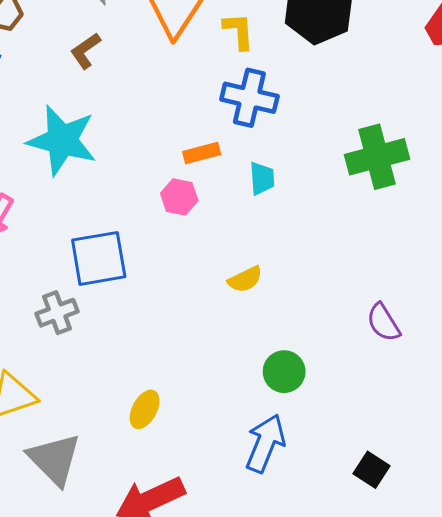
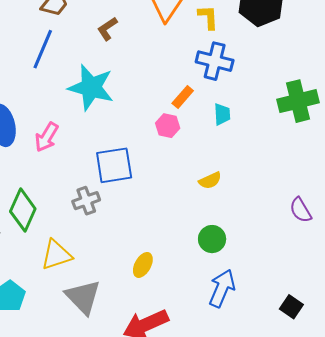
orange rectangle: (202, 153) -> (183, 97), turned -35
green circle: (284, 372) -> (212, 239), moved

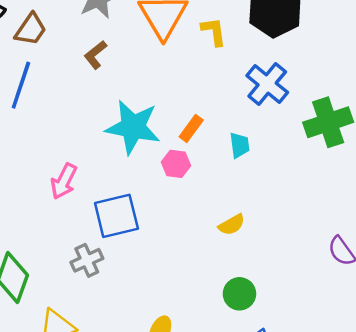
blue cross: (215, 61) -> (267, 84), moved, turned 30
cyan star: (91, 87) -> (133, 127), moved
pink arrow: (47, 137) -> (64, 181), moved

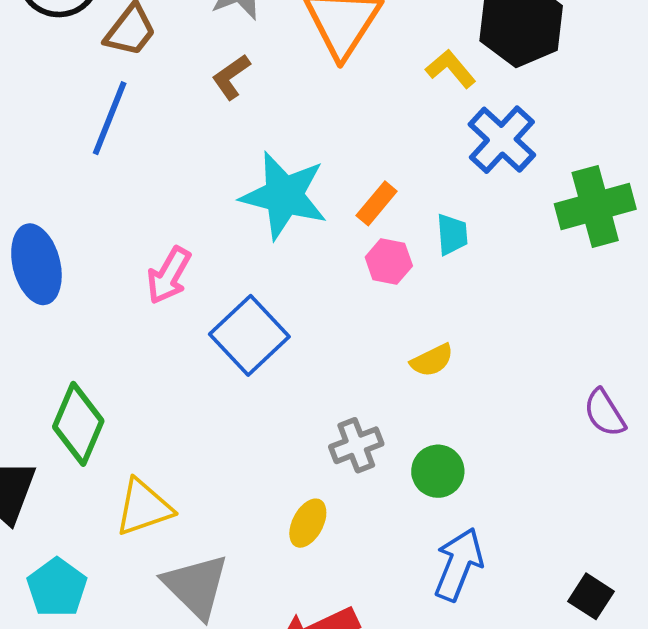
yellow L-shape: (214, 32) -> (451, 69), moved, turned -36
pink hexagon: (176, 164) -> (389, 261), moved
blue square: (116, 216) -> (249, 335), turned -33
gray cross: (87, 260) -> (356, 445), moved

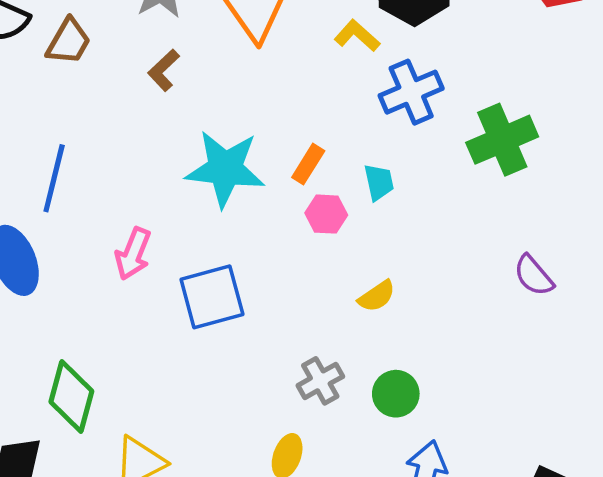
blue line: (110, 118) -> (54, 178), moved
blue cross: (502, 140) -> (411, 92), turned 32
blue square: (249, 335) -> (212, 297), turned 36
purple semicircle: (605, 413) -> (534, 276), moved

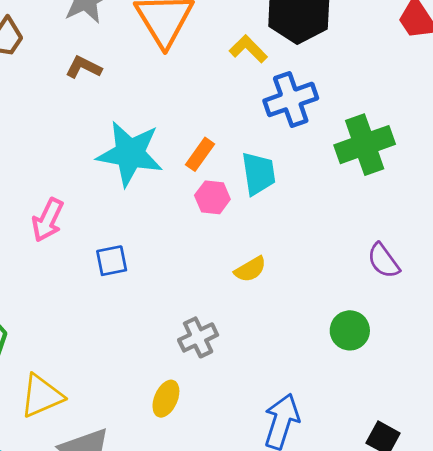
brown L-shape: (164, 70) -> (84, 67), turned 66
cyan trapezoid: (379, 182) -> (258, 174), size x1.4
blue square: (212, 297) -> (112, 261), size x0.6
green circle: (396, 394) -> (350, 330), moved

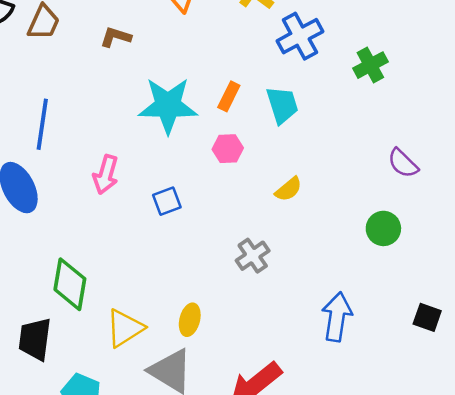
green cross: (365, 145) -> (370, 65), size x0.7
pink hexagon: (212, 197) -> (228, 149), moved
yellow ellipse: (166, 399) -> (190, 320), moved

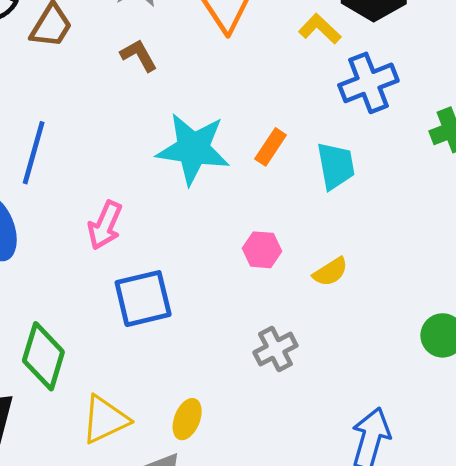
brown L-shape: (116, 37) -> (139, 55), turned 36
pink hexagon: (228, 149) -> (262, 250), moved
blue square: (167, 201) -> (143, 299), moved, size x1.6

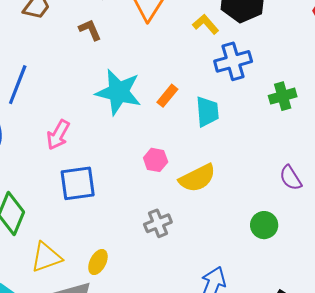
yellow semicircle: (330, 272) -> (197, 178), size x1.6

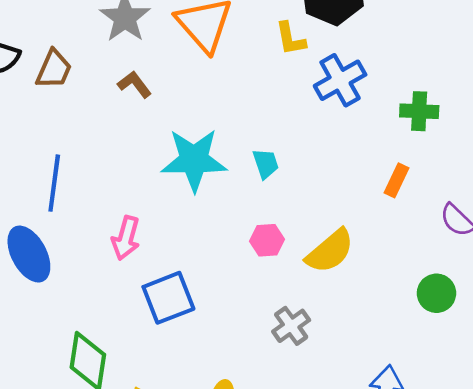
yellow L-shape: (206, 24) -> (291, 39), turned -136
orange rectangle: (167, 96) -> (396, 180), moved
green cross: (283, 96) -> (419, 111), turned 32
cyan trapezoid: (207, 112) -> (266, 164), moved, size x0.7

